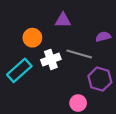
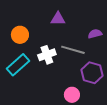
orange circle: (32, 38) -> (20, 35), moved

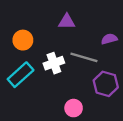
pink circle: (72, 95) -> (74, 108), moved

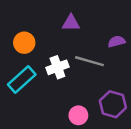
purple hexagon: (106, 84) -> (113, 104), moved

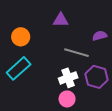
white cross: (57, 67) -> (68, 78), moved
purple hexagon: (113, 104) -> (96, 77), moved

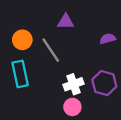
gray line: (76, 53) -> (51, 50), moved, turned 40
cyan rectangle: (19, 68) -> (20, 74), turned -60

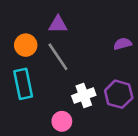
purple triangle: (66, 22) -> (58, 24), moved
pink circle: (72, 107) -> (62, 121), moved

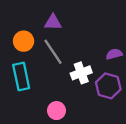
purple semicircle: (123, 44) -> (114, 54), moved
white cross: (84, 95) -> (81, 73), moved

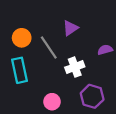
purple triangle: (53, 22) -> (70, 28), moved, turned -35
purple hexagon: (108, 86) -> (92, 96), moved

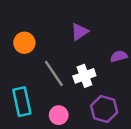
gray line: (49, 48) -> (54, 73), moved
cyan rectangle: (19, 70) -> (22, 102), moved

